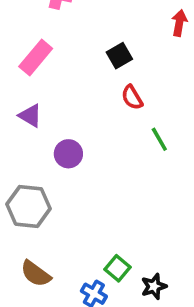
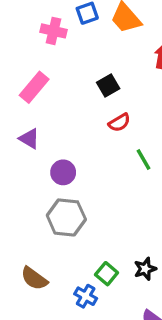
red semicircle: (132, 97) -> (119, 123), turned -90
gray hexagon: (28, 206) -> (66, 217), moved
black star: (154, 286) -> (145, 269), moved

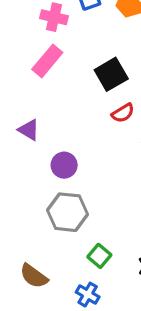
black square: (108, 86) -> (111, 74), size x1.4
pink rectangle: (34, 87) -> (47, 61), moved
green square: (107, 274) -> (99, 256), moved

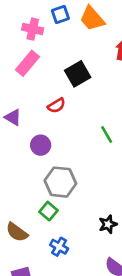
red semicircle: (123, 113) -> (56, 106), moved
gray hexagon: (67, 212) -> (60, 182), moved
green square: (99, 256) -> (49, 211), moved

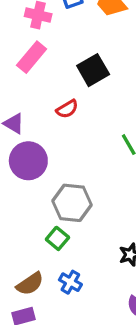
purple circle: (41, 145) -> (28, 161), moved, size x1.5
brown semicircle: (17, 232) -> (30, 284), moved, turned -70

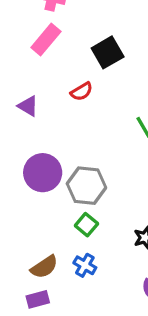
purple circle: (28, 161) -> (43, 173), moved
green square: (57, 238) -> (86, 225), moved

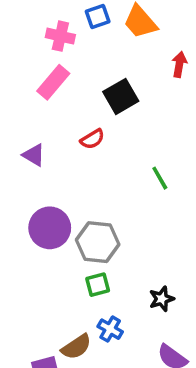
green square: (86, 225) -> (98, 285), turned 35
blue cross: (85, 265) -> (110, 329), moved
brown semicircle: (44, 267) -> (76, 347), moved

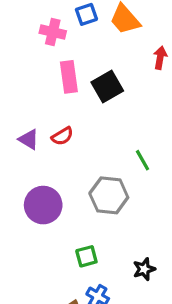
pink rectangle: (53, 82) -> (69, 77), moved, turned -48
red semicircle: (92, 139) -> (62, 136), moved
gray hexagon: (98, 242) -> (109, 195), moved

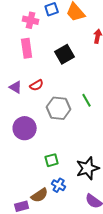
pink rectangle: (69, 77) -> (27, 48), moved
gray hexagon: (109, 195) -> (59, 108), moved
black star: (144, 269) -> (88, 168), size x1.6

